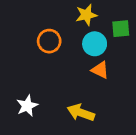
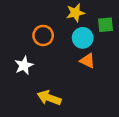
white star: (27, 106) -> (24, 65), moved
yellow arrow: (81, 113) -> (49, 98), moved

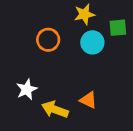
orange triangle: (87, 61) -> (88, 100), moved
white star: (24, 65) -> (27, 89), moved

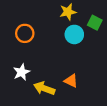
green square: (118, 28) -> (95, 23), turned 32
orange circle: (48, 40) -> (25, 33), moved

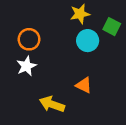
white star: (22, 72) -> (26, 66), moved
orange triangle: (71, 81) -> (84, 85), moved

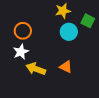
yellow arrow: (52, 104) -> (36, 69), moved

